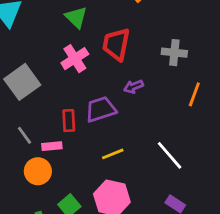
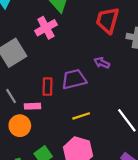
red trapezoid: (116, 44) -> (108, 20), moved
pink cross: (75, 59) -> (46, 28), moved
purple arrow: (134, 87) -> (102, 63), turned 42

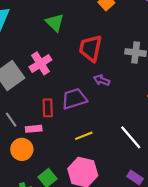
red trapezoid: (108, 20) -> (91, 48), moved
pink cross: (46, 28) -> (40, 63), moved

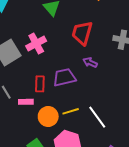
white line: (131, 137) -> (97, 117), moved
orange circle: (22, 149) -> (48, 116), moved

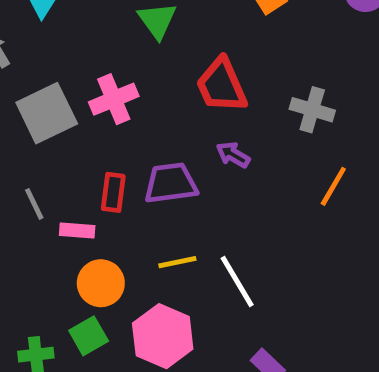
red trapezoid: (82, 33) -> (221, 85), turned -45
orange circle: (48, 116) -> (101, 283), moved

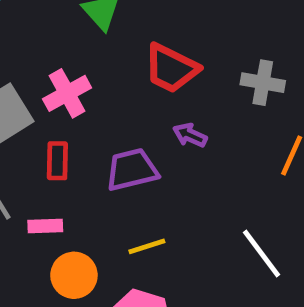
red trapezoid: (221, 85) -> (171, 68), turned -34
red rectangle: (113, 192) -> (57, 161), moved
white line: (237, 282) -> (261, 254), moved

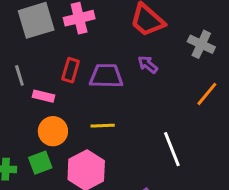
red rectangle: (57, 161) -> (71, 70), moved

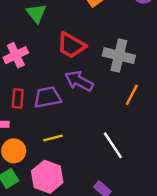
gray cross: (201, 44) -> (119, 56), size x1.4
purple arrow: (148, 64) -> (79, 81), size x1.6

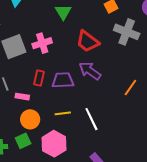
gray cross: (119, 56) -> (127, 32), moved
white line: (113, 145) -> (91, 119), moved

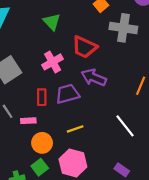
pink cross: (42, 43) -> (53, 62), moved
white line: (91, 119) -> (125, 126), moved

